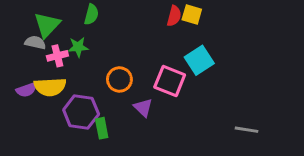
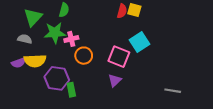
gray semicircle: (35, 43) -> (25, 39), moved
green star: (78, 47) -> (55, 33), size x1.5
pink cross: (57, 56) -> (71, 39), moved
purple triangle: (143, 108) -> (115, 80), moved, turned 32

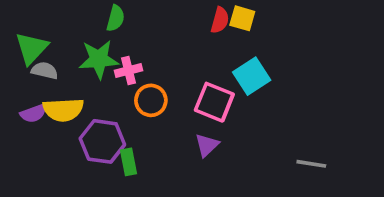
green triangle: (33, 17) -> (32, 48), moved

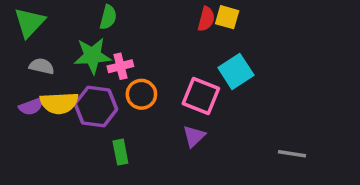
green triangle: (32, 48) -> (29, 22), moved
purple hexagon: (102, 141) -> (96, 107), moved

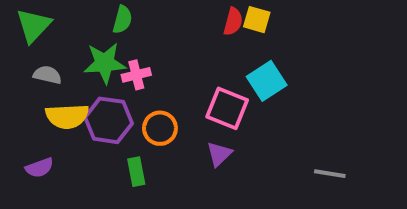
orange circle: (141, 94) -> (160, 128), moved
purple semicircle: (31, 107) -> (39, 168), moved

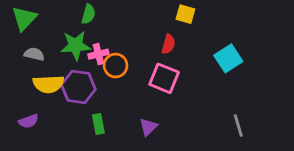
red semicircle: (233, 22) -> (168, 44), moved
cyan square: (267, 81) -> (228, 58), moved
orange circle: (160, 128) -> (116, 66), moved
purple triangle: (219, 154) -> (148, 127), moved
gray line: (330, 174) -> (238, 125), turned 65

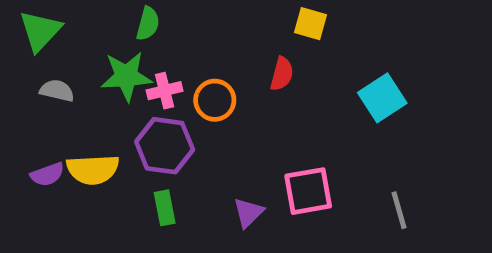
orange circle: (116, 66) -> (215, 100), moved
pink square: (164, 78) -> (308, 191), moved, turned -32
yellow semicircle: (48, 84) -> (93, 170), moved
purple hexagon: (78, 87) -> (165, 146), moved
purple semicircle: (29, 121) -> (47, 174), moved

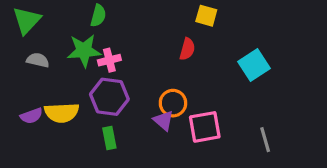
orange circle: (215, 100) -> (173, 103), moved
purple triangle: (248, 213) -> (163, 121), moved, turned -35

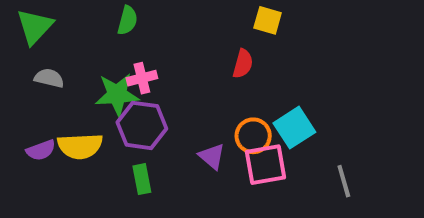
green star: (84, 51) -> (117, 95), moved
cyan square: (254, 65) -> (294, 128), moved
orange circle: (173, 103) -> (253, 136), moved

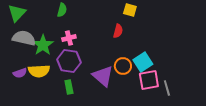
gray semicircle: (49, 78) -> (24, 38), size x1.6
green star: (117, 95) -> (43, 45), moved, turned -30
purple triangle: (212, 156) -> (103, 76), size x1.6
pink square: (265, 165) -> (149, 80), moved

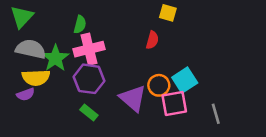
green semicircle: (62, 10) -> (80, 25), moved
pink cross: (69, 38) -> (89, 49), size x1.6
yellow semicircle: (39, 71) -> (36, 78), moved
pink square: (149, 80) -> (174, 103), moved
green rectangle: (69, 87) -> (89, 112), turned -40

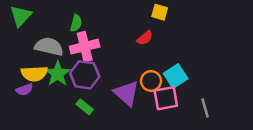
red semicircle: (152, 40) -> (145, 38), turned 35
gray semicircle: (31, 49) -> (49, 47), moved
green star: (55, 58) -> (58, 74), moved

